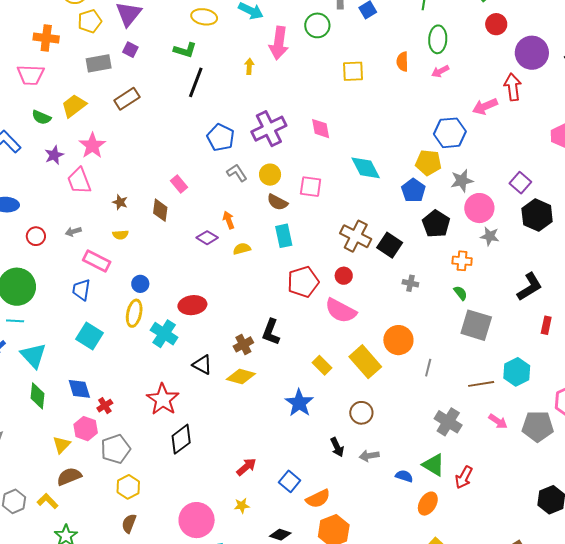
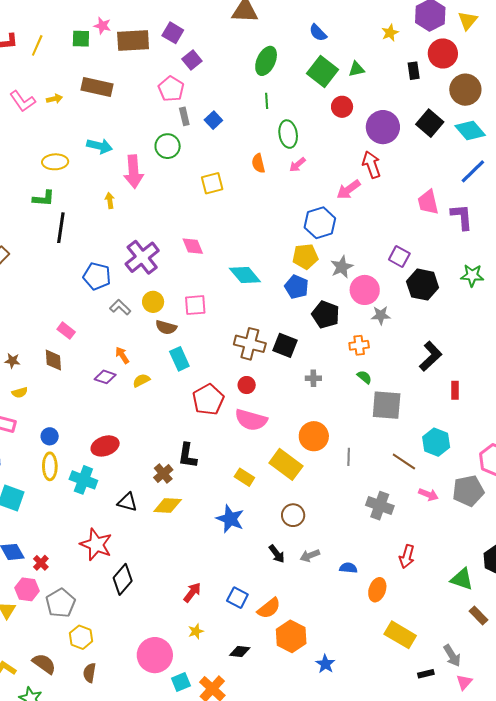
brown line: (481, 384) -> (404, 461), turned 55
green triangle: (434, 465) -> (462, 579), moved
brown semicircle: (69, 476) -> (44, 664), moved, turned 70

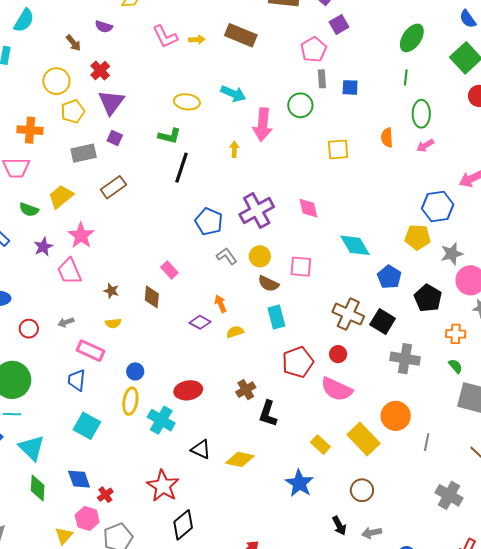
blue square: (213, 120) -> (350, 87), turned 36
blue pentagon: (297, 287) -> (389, 277), moved
gray cross: (313, 378) -> (405, 359), size x1.8
brown cross: (163, 474) -> (246, 390), moved

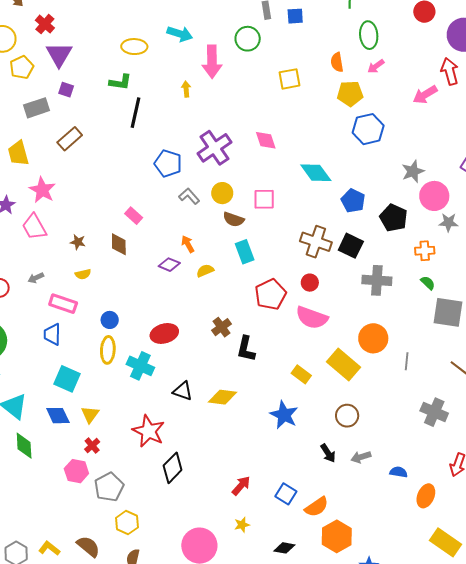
yellow trapezoid: (61, 197) -> (18, 153), turned -60
blue hexagon: (438, 207) -> (368, 129), moved
yellow pentagon: (418, 237) -> (350, 94), moved
blue diamond: (79, 479) -> (58, 416), moved
yellow triangle: (64, 536) -> (90, 414), moved

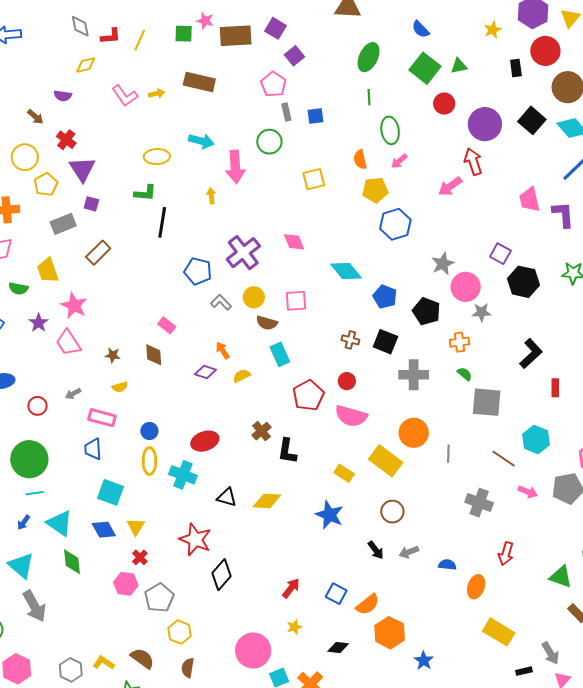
brown cross: (316, 242) -> (350, 340), size x0.6

